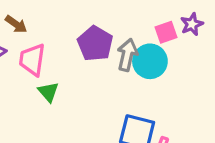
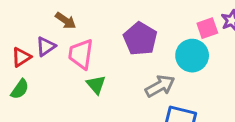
gray arrow: (127, 55) -> (160, 86), moved, turned 48

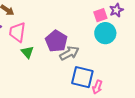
purple pentagon: (140, 39) -> (56, 41), moved
cyan circle: (192, 56) -> (105, 33), moved

